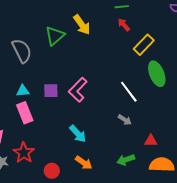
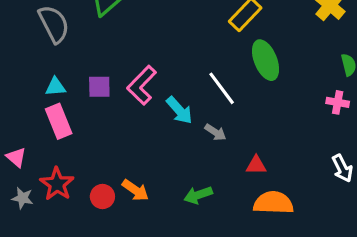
cyan arrow: (78, 134) -> (179, 110), moved
green arrow: (126, 160) -> (198, 195), moved
orange arrow: (84, 163) -> (135, 190), moved
red circle: (52, 171) -> (102, 197), moved

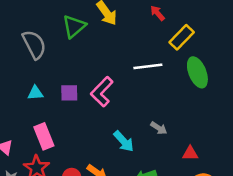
white line: (222, 88) -> (148, 66), moved, turned -60
cyan arrow: (179, 110) -> (124, 141), moved
pink rectangle: (59, 121) -> (44, 136), moved

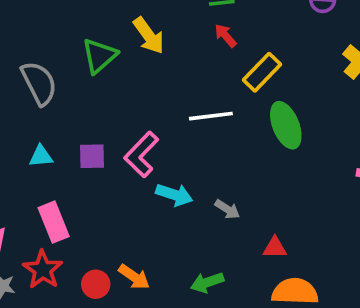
cyan arrow: (124, 141) -> (174, 195), moved, turned -30

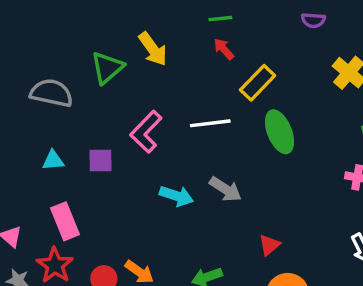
gray semicircle: (39, 83) -> (51, 93), turned -51
pink L-shape: (141, 154) -> (146, 132), moved
gray arrow: (227, 209) -> (225, 189), moved, size x1.4
red triangle: (275, 248) -> (269, 245), turned -40

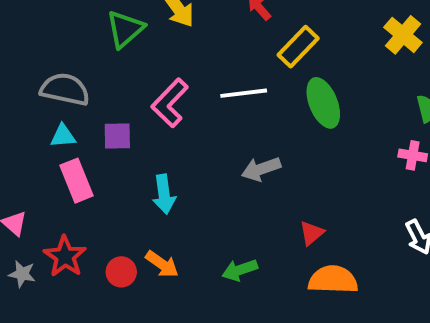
gray semicircle: (51, 93) -> (65, 89), moved
gray arrow: (225, 189) -> (261, 169), turned 128
cyan arrow: (176, 196) -> (164, 194), moved, turned 64
pink rectangle: (65, 221) -> (77, 181), moved

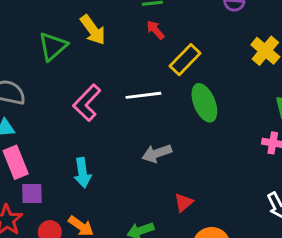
purple square: (117, 136) -> (32, 193), moved
red triangle: (312, 233) -> (184, 202), moved

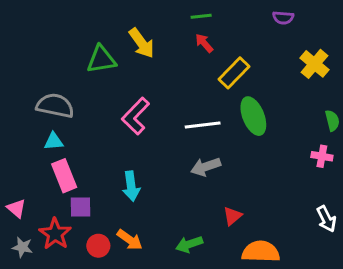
green triangle: (53, 46) -> (101, 59), turned 32
white line: (143, 95) -> (203, 125), moved

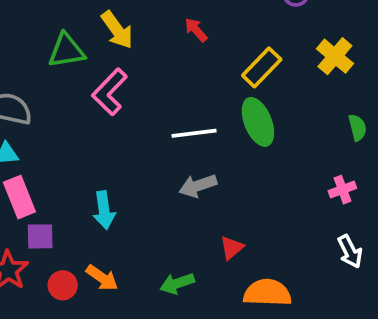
yellow rectangle: (234, 73) -> (262, 67), moved
pink L-shape: (136, 116) -> (110, 92), moved
pink cross: (322, 156) -> (342, 190), moved, turned -30

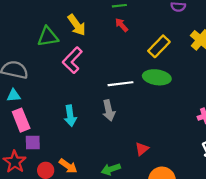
green ellipse: (258, 122) -> (157, 77), turned -60
gray arrow: (198, 186) -> (109, 110), moved, turned -84
cyan arrow: (104, 210) -> (70, 116), moved

